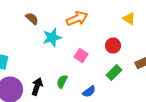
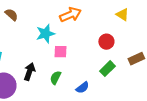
brown semicircle: (32, 19) -> (11, 15), moved
pink square: (81, 56) -> (60, 52), moved, turned -32
black arrow: (37, 87) -> (29, 72), moved

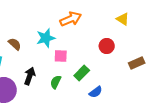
brown semicircle: (11, 15) -> (15, 44), moved
green rectangle: (107, 69) -> (82, 73), moved
blue semicircle: (82, 88) -> (96, 92), moved

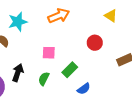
cyan star: (46, 38) -> (18, 22), moved

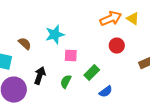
orange arrow: (59, 16) -> (111, 19), moved
cyan star: (18, 22) -> (55, 35), moved

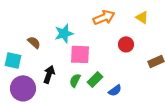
orange arrow: (111, 19) -> (104, 17), moved
pink square: (71, 56) -> (80, 54), size x1.5
green rectangle: (92, 73) -> (95, 79), moved

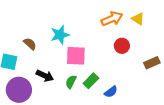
orange arrow: (104, 17) -> (112, 19), moved
black arrow: (49, 74) -> (45, 76), turned 96

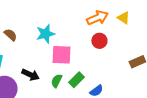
brown semicircle: (30, 44) -> (10, 35), moved
red circle: (122, 46) -> (99, 41), moved

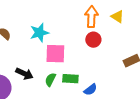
orange arrow: (97, 18) -> (91, 17), turned -65
green rectangle: (76, 80) -> (70, 79), turned 49

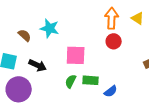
cyan star: (39, 33) -> (50, 28), moved, turned 30
black arrow: (24, 74) -> (38, 65), moved

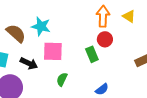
brown semicircle: (25, 35) -> (16, 33), size x1.5
pink square: (76, 55) -> (53, 51), moved
green rectangle: (91, 80) -> (92, 54), moved, turned 63

